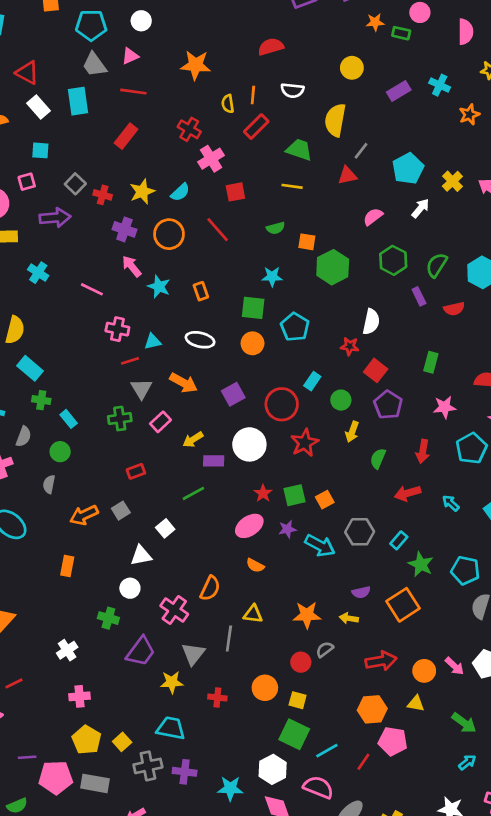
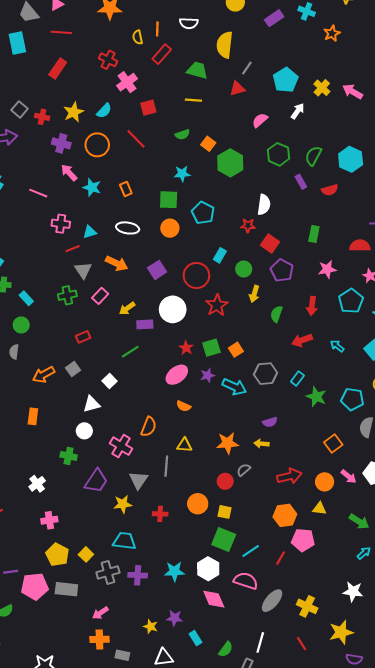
orange square: (307, 242) -> (208, 144), turned 32
orange square: (403, 605) -> (333, 443), moved, size x0.7
cyan star: (230, 788) -> (174, 571), moved

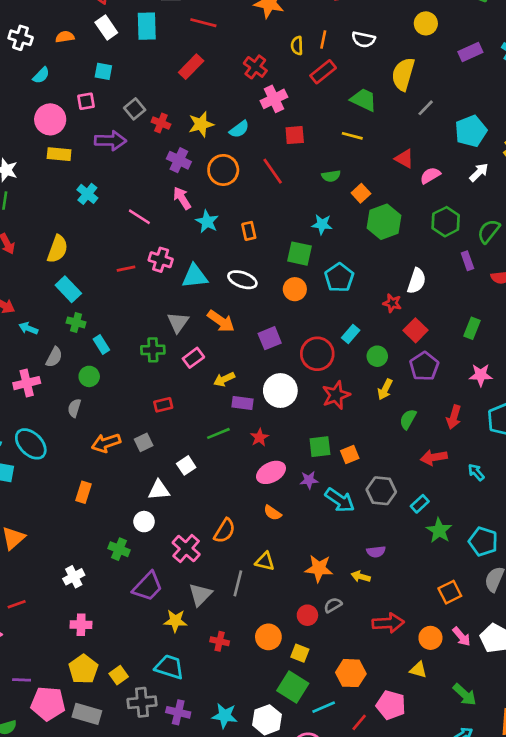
red triangle: (237, 89) -> (404, 159), moved, turned 35
cyan triangle: (90, 232) -> (195, 276), size x1.5
red line: (73, 249) -> (126, 269), moved
red star: (186, 348) -> (259, 437), moved
orange hexagon: (285, 515) -> (351, 673), moved

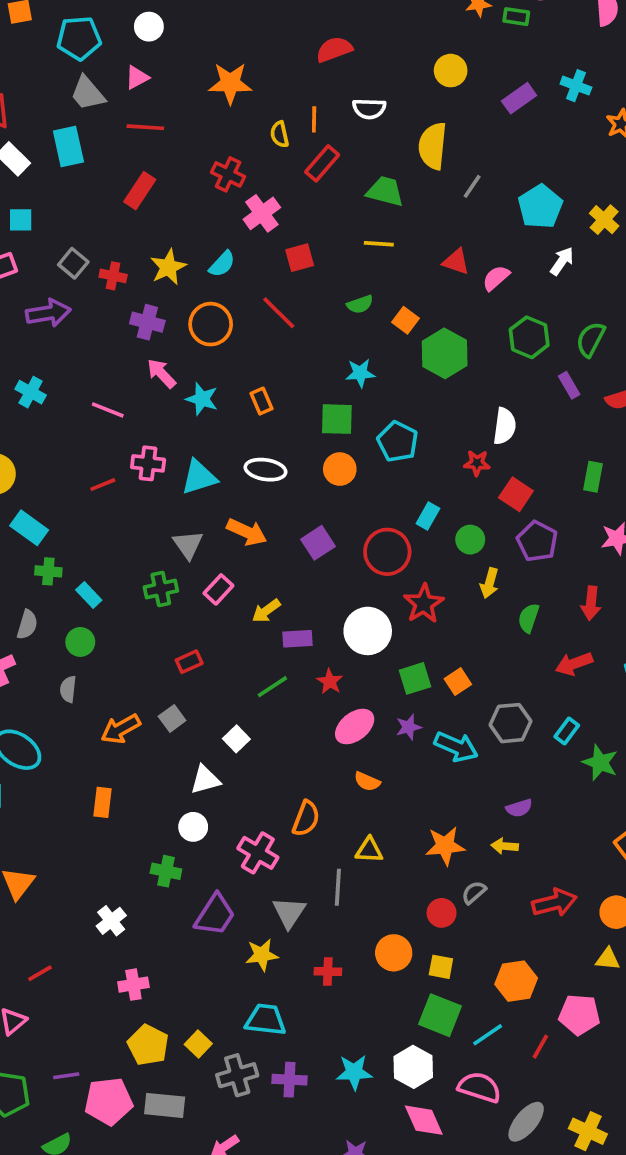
white circle: (280, 391) -> (368, 631), moved

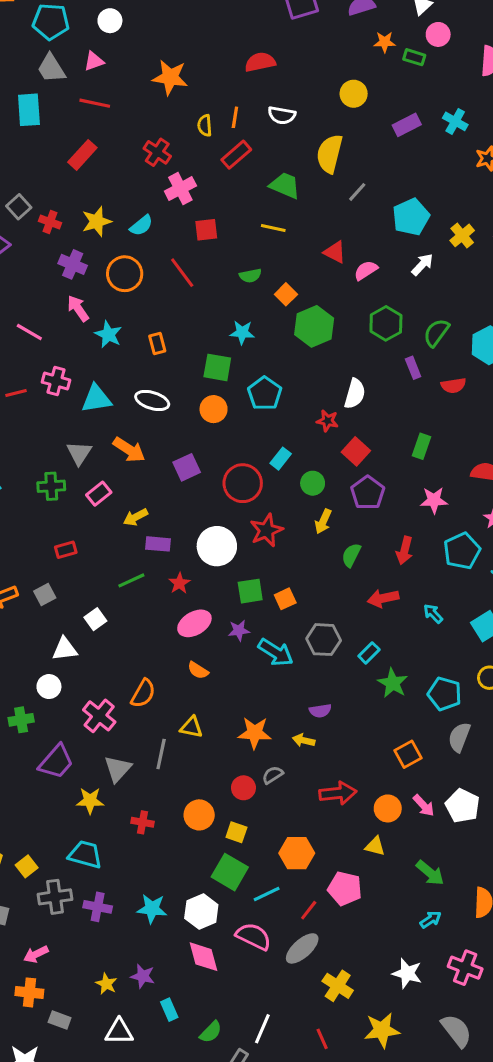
green cross: (166, 871) -> (21, 720), turned -30
gray ellipse: (526, 1122) -> (302, 948), moved

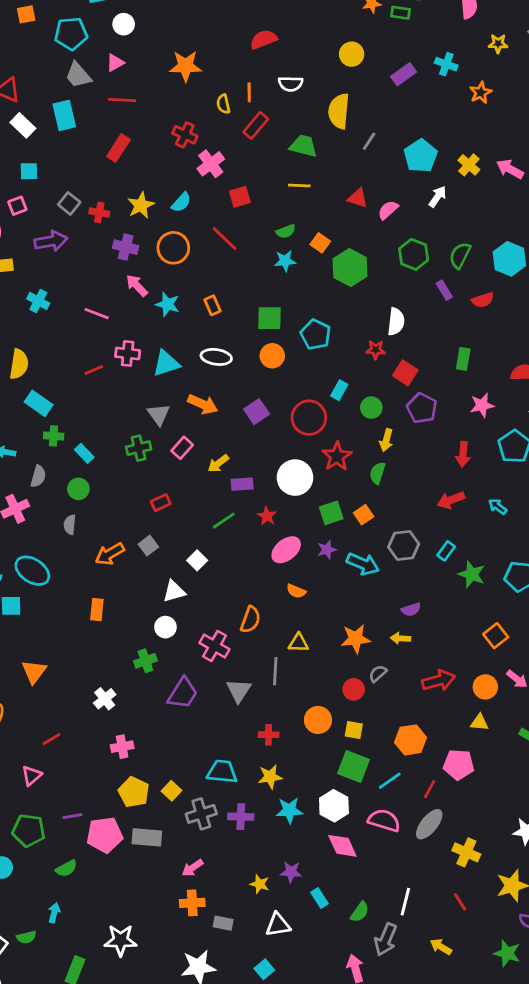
cyan star: (242, 332) -> (285, 261), moved
green semicircle: (351, 555) -> (377, 473), moved
yellow star: (90, 801) -> (270, 777), moved

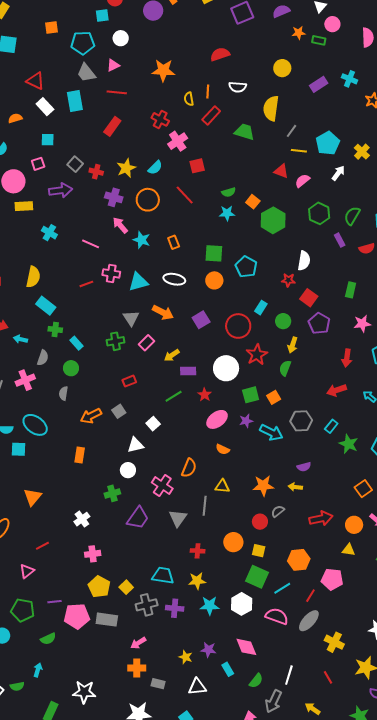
yellow line: (299, 186) -> (299, 151), moved
pink diamond: (342, 846) -> (246, 647), moved

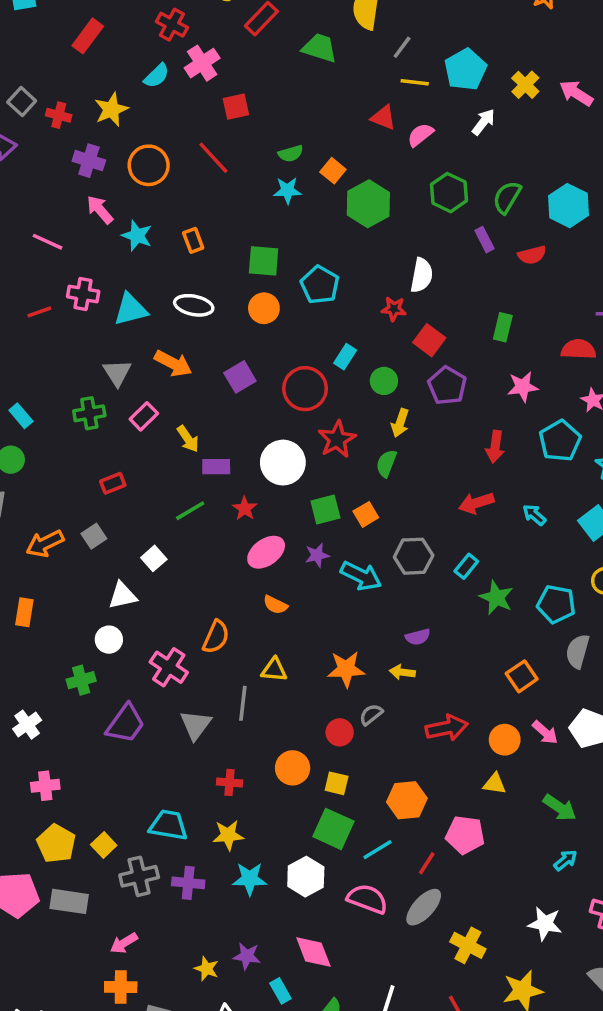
cyan semicircle: (155, 168) -> (157, 76), moved
yellow arrow: (172, 355) -> (188, 439), turned -91

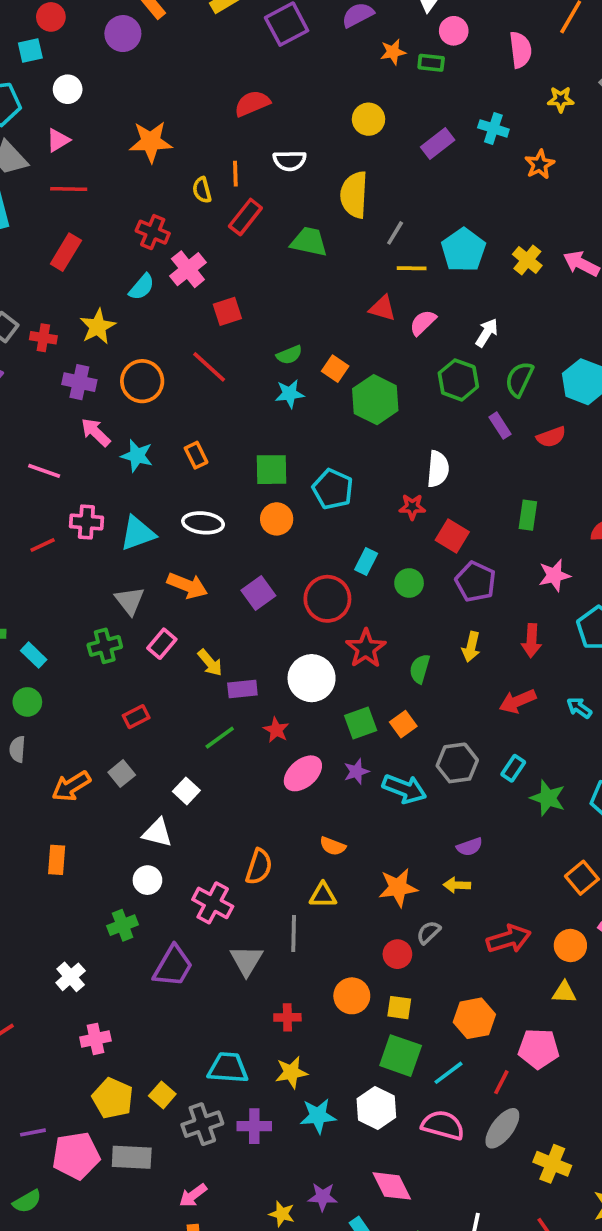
white arrow: (483, 122) -> (487, 333), moved
yellow arrow: (400, 423) -> (471, 647), moved
white triangle: (123, 596) -> (157, 833), turned 32
orange semicircle: (275, 605) -> (333, 846), moved

